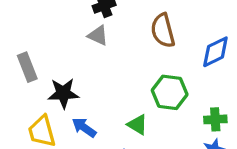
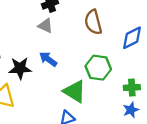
green triangle: (138, 125) -> (75, 91), size x1.5
blue arrow: (84, 127) -> (48, 59), moved

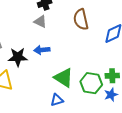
blue arrow: (48, 59) -> (42, 50), turned -42
green hexagon: (98, 68) -> (91, 83), moved

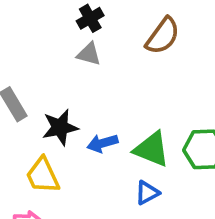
brown semicircle: (81, 19) -> (163, 36), turned -120
blue arrow: (42, 50) -> (102, 143), moved

